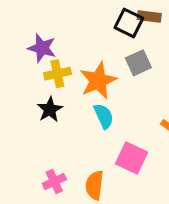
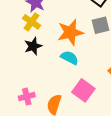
yellow cross: (57, 74) -> (32, 22), moved, turned 36
cyan semicircle: (104, 116) -> (70, 58), turned -48

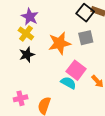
cyan semicircle: (70, 58) -> (68, 83), moved
pink square: (83, 90) -> (76, 70), moved

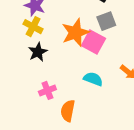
pink square: (76, 70) -> (93, 42), moved
pink cross: (21, 98) -> (47, 90), moved

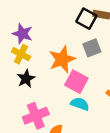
pink square: (93, 42) -> (76, 82), moved
pink cross: (47, 90) -> (36, 116), size x1.5

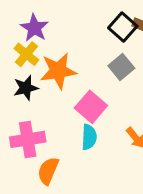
gray square: (92, 48) -> (121, 67), turned -30
orange star: (62, 59) -> (58, 71), moved
cyan semicircle: (80, 104) -> (89, 137), turned 60

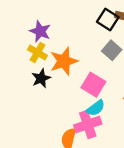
cyan semicircle: (89, 137) -> (96, 108), turned 60
pink cross: (28, 139) -> (88, 124), moved

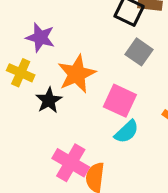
yellow cross: (37, 52) -> (21, 73), moved
pink cross: (88, 124) -> (71, 163), moved, turned -35

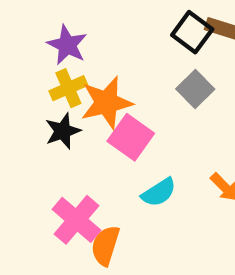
yellow cross: (21, 73) -> (68, 88), moved, turned 32
pink square: (120, 101) -> (131, 137), moved

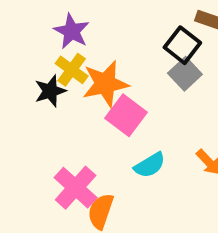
black square: (192, 32) -> (182, 45), moved
yellow cross: (68, 88) -> (72, 70), turned -32
black star: (63, 131) -> (50, 91), moved

